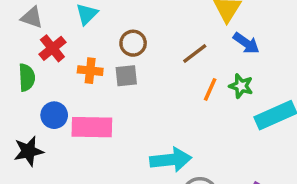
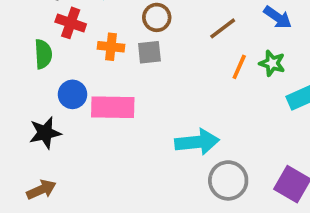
red cross: (52, 48) -> (71, 23), turned -32

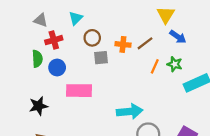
brown circle: (157, 17) -> (92, 38), moved
red cross: (71, 23) -> (54, 40), turned -35
orange cross: (111, 47) -> (123, 44), moved
blue circle: (72, 94) -> (57, 67), moved

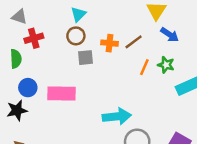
cyan triangle: (76, 18) -> (78, 14), moved
blue circle: (57, 67) -> (28, 88), moved

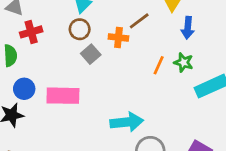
blue arrow: (170, 35) -> (188, 28), turned 60
brown line: (134, 42) -> (139, 21), moved
gray square: (86, 58) -> (91, 54), turned -35

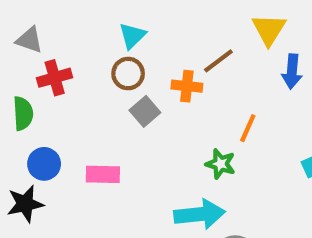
green star: (184, 62) -> (221, 164), moved
pink rectangle: (63, 96) -> (103, 174), size x0.7

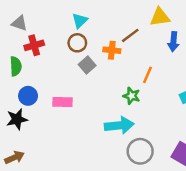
yellow triangle: (269, 29) -> (160, 17), turned 50

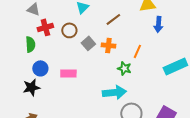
brown line: (130, 35) -> (113, 19), moved
brown circle: (77, 43) -> (69, 30), moved
orange cross: (112, 50) -> (108, 45), moved

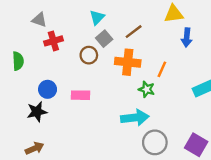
brown circle: (69, 30) -> (89, 55), moved
gray square: (88, 43) -> (104, 39), moved
green semicircle: (30, 44) -> (18, 61), moved
orange cross: (108, 45) -> (128, 62), size x1.5

